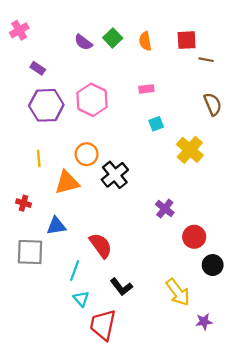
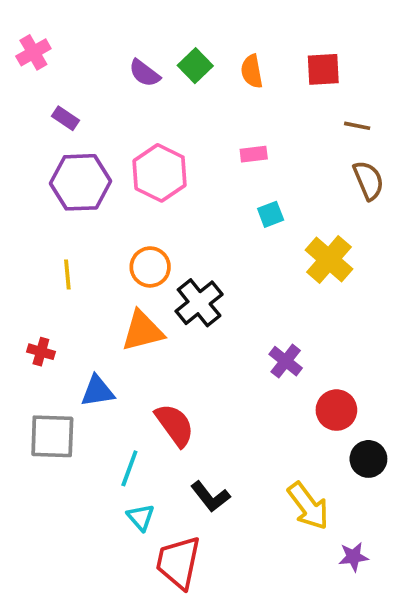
brown line: (206, 60) -> (357, 126), moved
orange triangle: (67, 182) -> (143, 331), moved

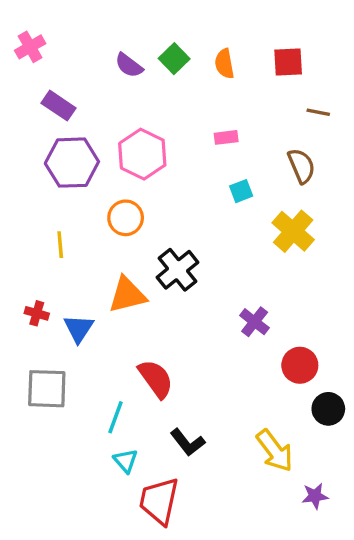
purple rectangle: (65, 118) -> (59, 106), size x1.4
brown semicircle: (368, 180) -> (301, 166), moved
orange circle: (150, 267) -> (126, 218), moved
blue triangle: (97, 391) -> (79, 328), moved, turned -48

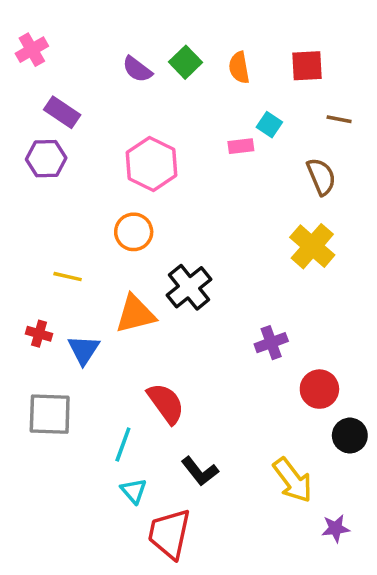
purple hexagon: (72, 163) -> (46, 159), moved, size x0.7
cyan square: (241, 191) -> (269, 125), moved, turned -35
yellow line: (60, 245) -> (68, 277), moved, turned -72
purple cross: (255, 322) -> (271, 343), turned 32

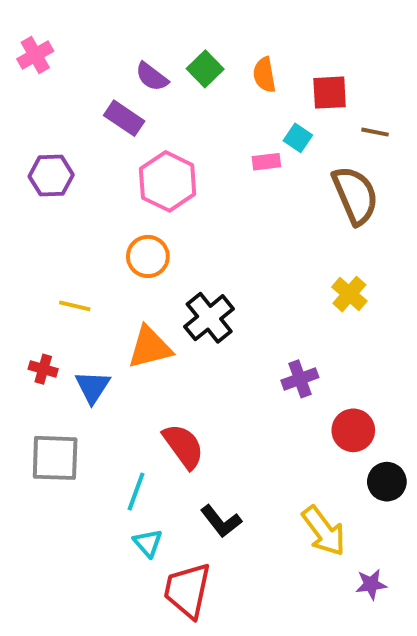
red square: (307, 66) -> (330, 93), moved
purple rectangle: (62, 112) -> (124, 118), moved
brown semicircle: (321, 176) -> (355, 195), size x1.4
yellow cross: (312, 246) -> (349, 294), moved, size x0.7

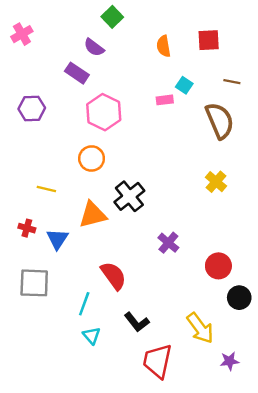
green square: (205, 69) -> (112, 17), moved
red square: (330, 93) -> (209, 40), moved
purple cross: (300, 379) -> (168, 243), moved, turned -30
red trapezoid: (187, 590) -> (157, 361), moved

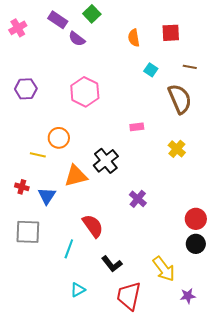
purple rectangle: (77, 73) -> (58, 20), moved
pink rectangle: (165, 100) -> (137, 127), moved
orange circle: (92, 158) -> (59, 138), moved
red circle: (218, 266) -> (196, 219), moved
cyan triangle: (92, 335) -> (78, 290), moved, turned 42

